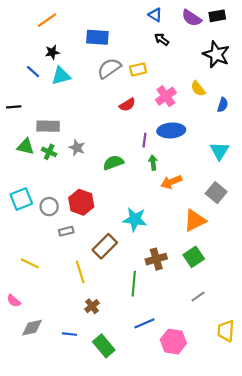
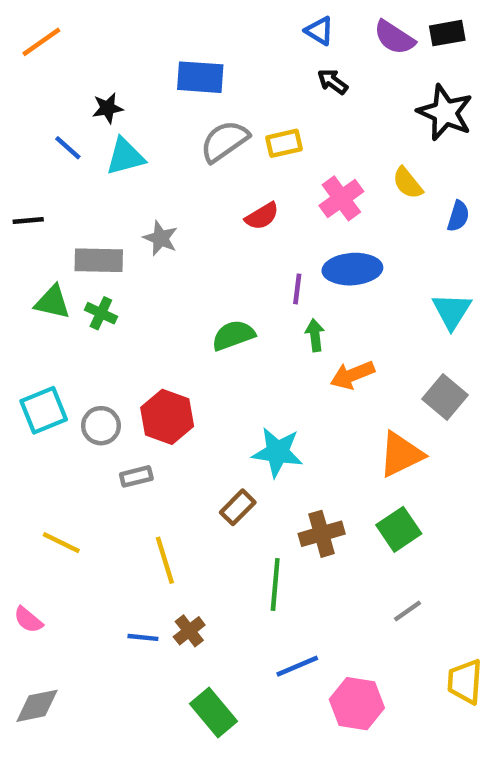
orange line: (47, 20) -> (41, 42), moved
gray star: (77, 148) -> (161, 238), moved
brown rectangle: (105, 246) -> (238, 507), moved, size x0.7
gray diamond: (32, 328) -> (37, 706), moved
blue line: (69, 334) -> (143, 637), moved

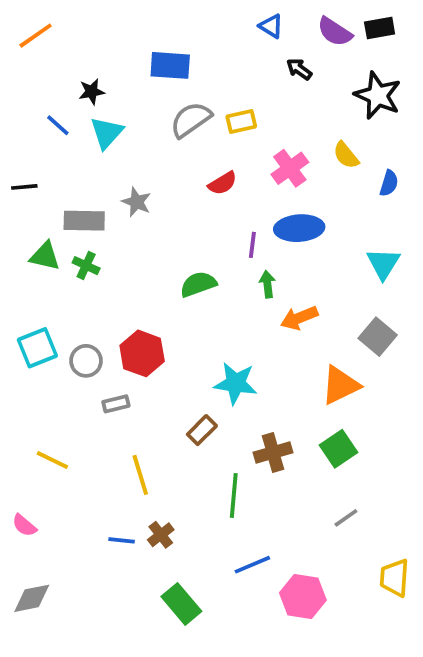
black arrow: (333, 82) -> (299, 69), moved
cyan triangle: (125, 157) -> (107, 133), turned -33

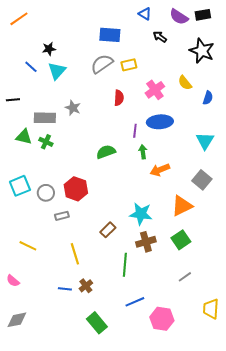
blue rectangle: (170, 65) -> (110, 35), moved
red semicircle: (223, 183) -> (119, 98), turned -56
cyan star: (236, 383) -> (141, 214), moved

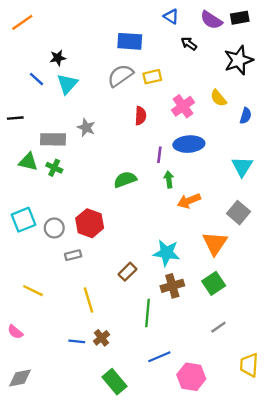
black star: (202, 51) -> (239, 60), turned 30
orange triangle: (182, 206) -> (215, 243), turned -30

